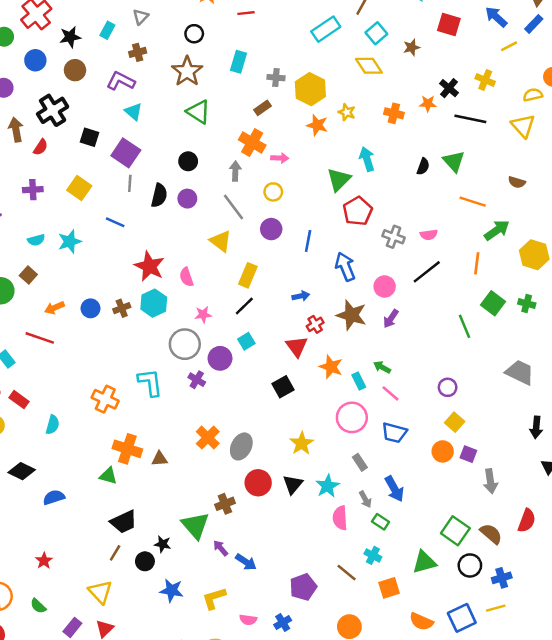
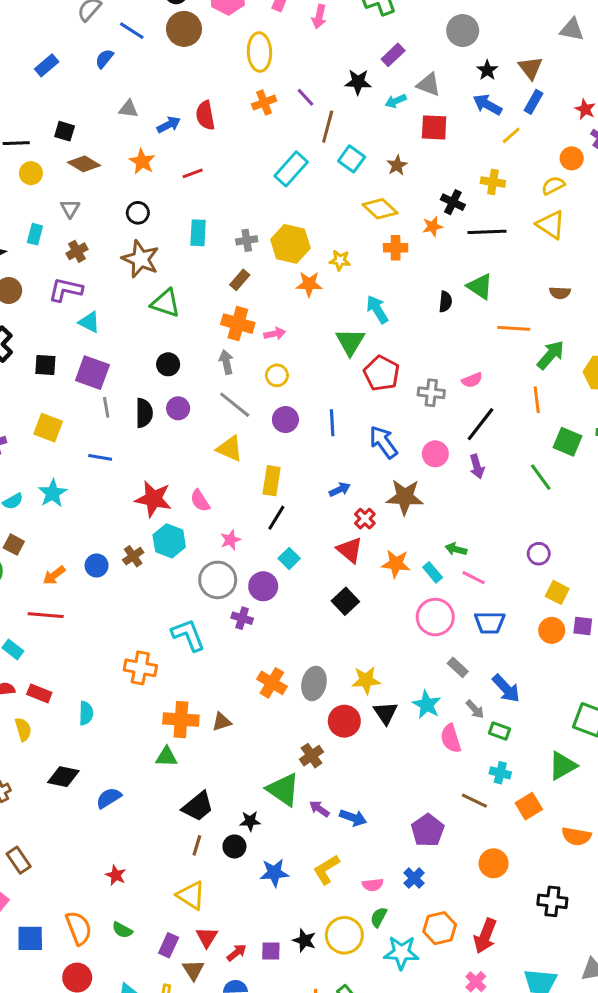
yellow diamond: (369, 66) -> (380, 209), moved
purple arrow: (391, 319) -> (477, 466), moved, turned -36
yellow star: (302, 443) -> (366, 680), moved, turned -30

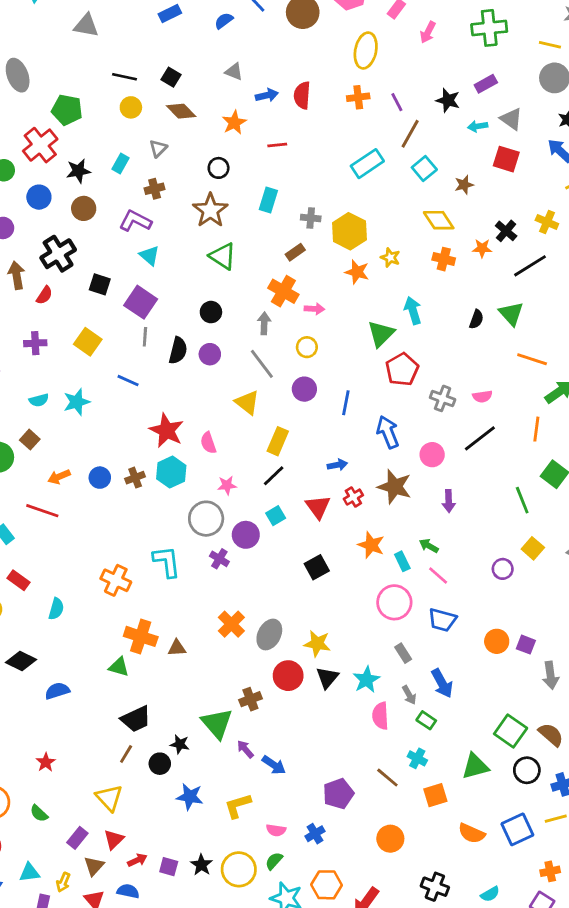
black line: (487, 232) -> (530, 266), turned -44
purple arrow: (477, 466) -> (449, 501), moved
red triangle: (350, 550) -> (318, 507), moved
yellow square: (557, 592) -> (533, 548), moved

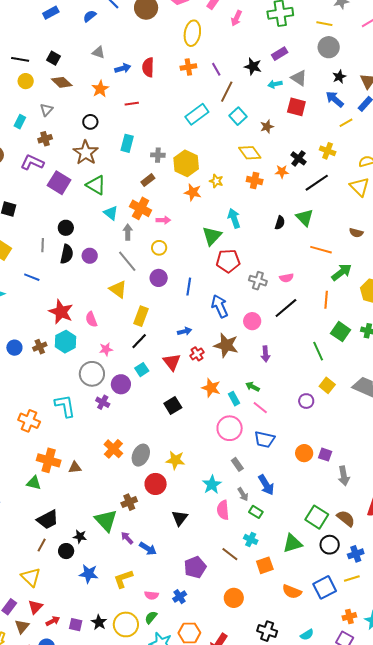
cyan triangle: (149, 256) -> (111, 213), moved
purple square: (141, 302) -> (59, 183), moved
black circle: (211, 312) -> (66, 228), moved
red pentagon: (402, 369) -> (228, 261), turned 30
black triangle: (327, 678) -> (180, 518), moved

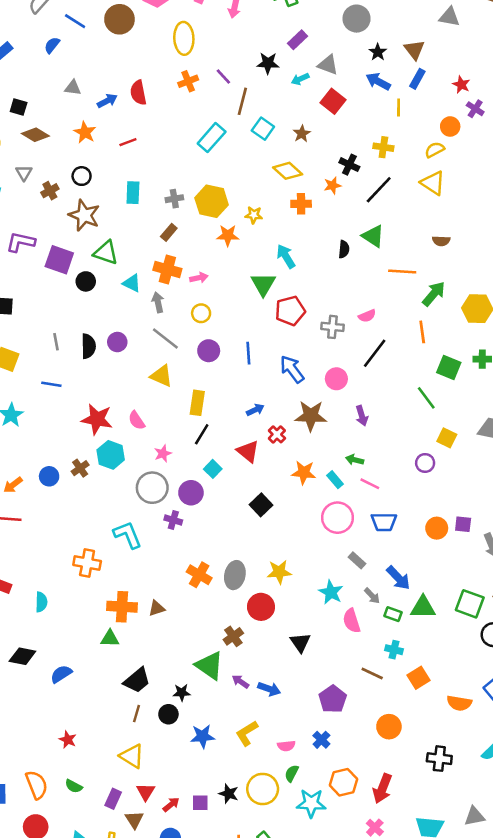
red square: (296, 107) -> (333, 101), turned 36
yellow line: (346, 123) -> (399, 107), turned -48
brown cross: (45, 139) -> (50, 191), moved
black circle: (66, 228) -> (86, 281), moved
green triangle: (293, 543) -> (423, 607), moved, turned 30

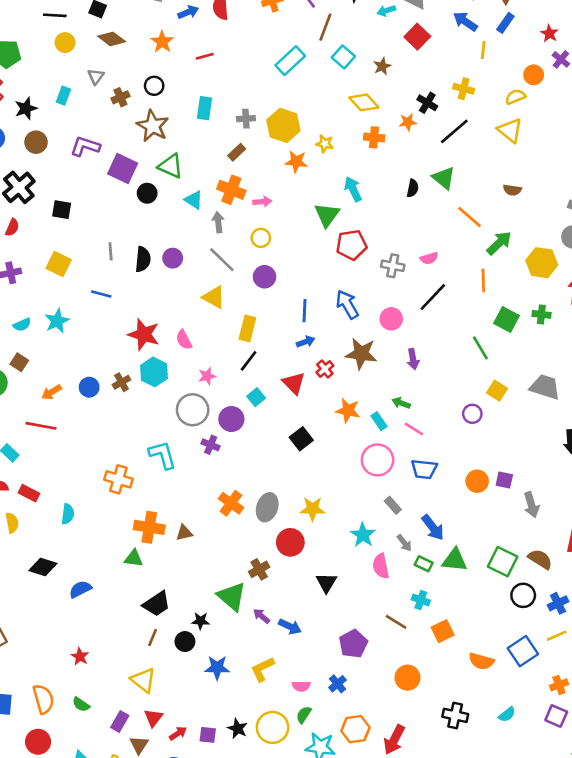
orange line: (402, 272) -> (469, 217), turned 32
blue line: (248, 353) -> (304, 311), moved

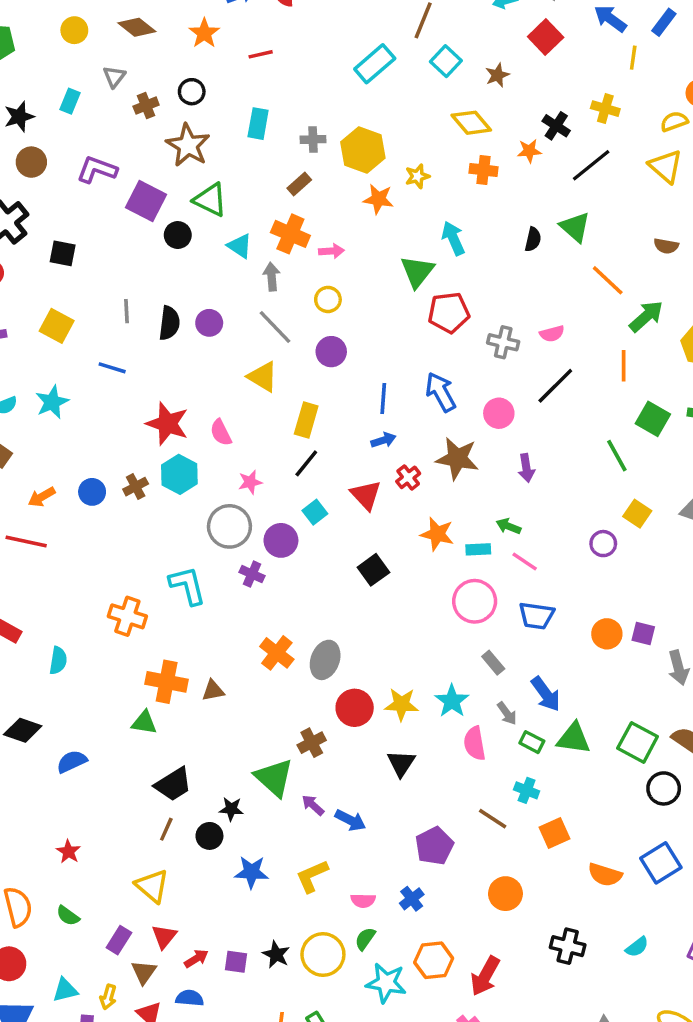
yellow star: (325, 144) -> (417, 176), turned -30
cyan rectangle: (379, 421) -> (478, 549), turned -60
yellow star: (313, 509) -> (401, 704), moved

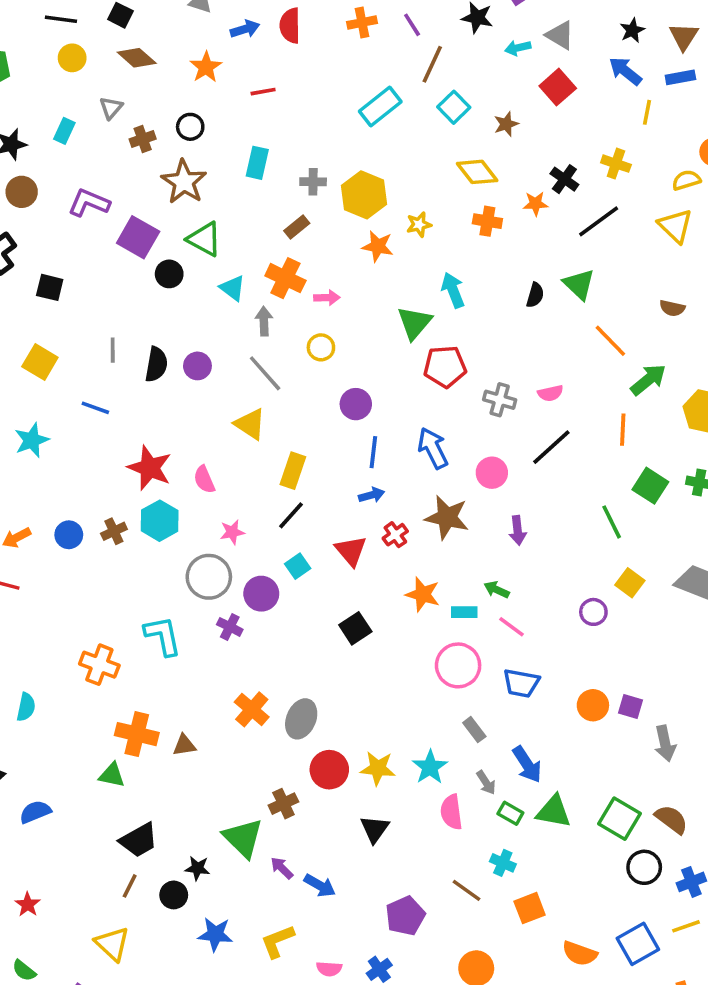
blue rectangle: (664, 22) -> (680, 77), turned 40
purple circle: (331, 352) -> (356, 404), moved

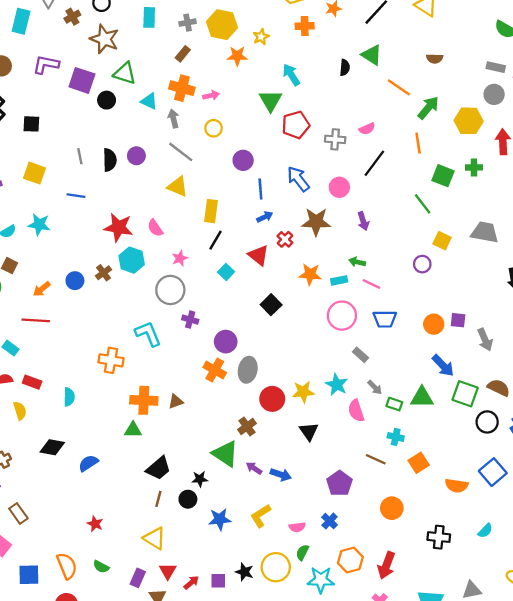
cyan rectangle: (64, 131) -> (21, 21), size x1.5
cyan star: (32, 440) -> (39, 224), turned -30
purple circle: (261, 594) -> (226, 342), moved
blue arrow: (527, 764) -> (443, 366), moved

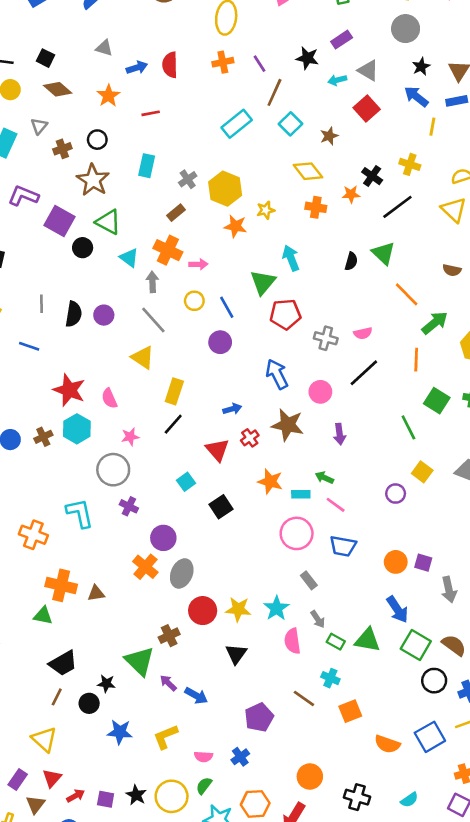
gray cross: (188, 23) -> (188, 179), turned -35
blue line: (260, 189) -> (227, 307), moved, turned -36
cyan square: (226, 272) -> (186, 482), moved
orange circle: (392, 508) -> (310, 776), moved

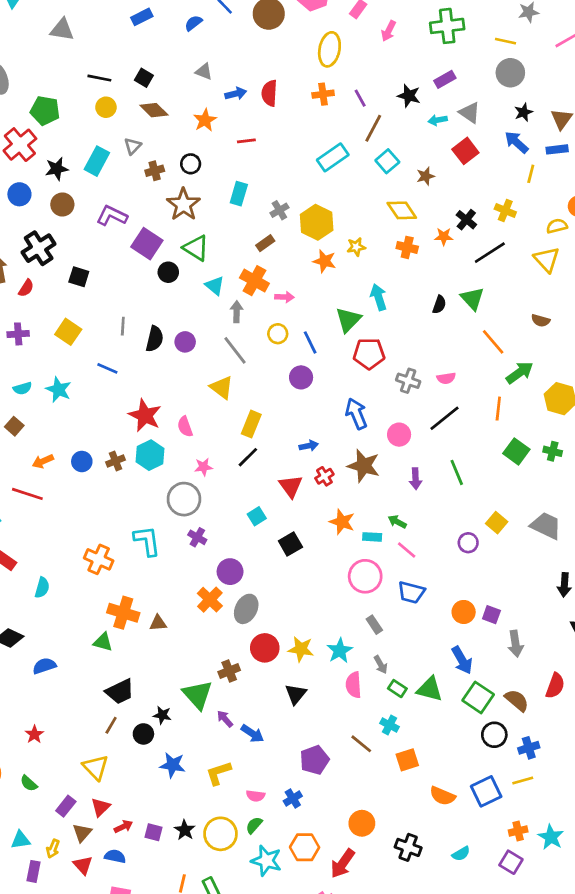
green line: (408, 427) -> (457, 472), moved

